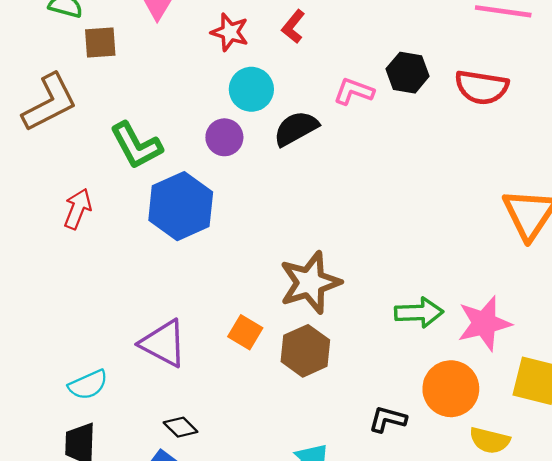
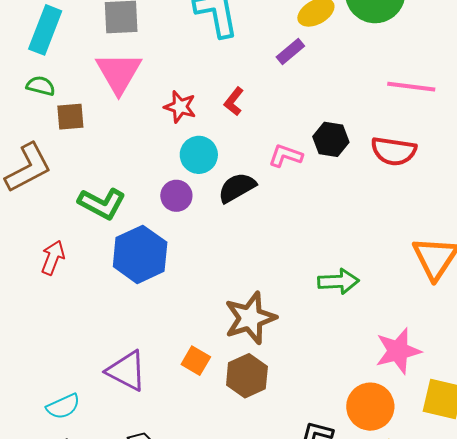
green L-shape: (136, 146) -> (102, 204), turned -33
green arrow: (419, 313) -> (339, 281), moved

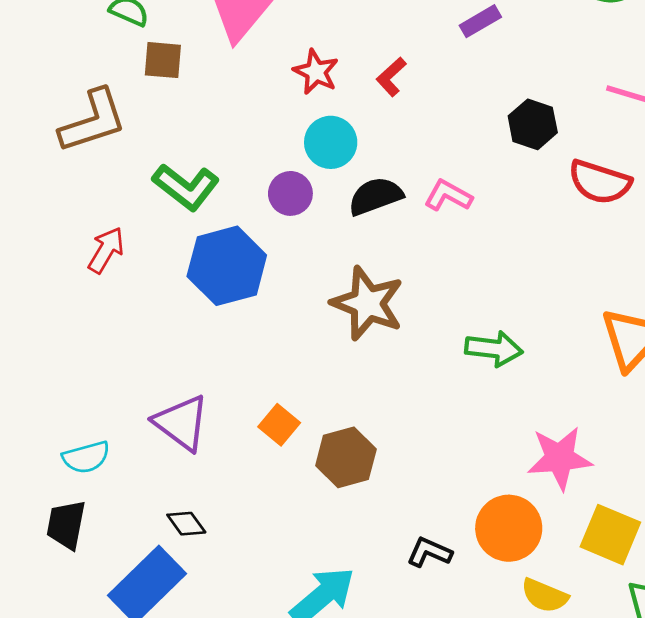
black hexagon: (331, 139) -> (533, 124), moved
pink L-shape: (285, 156) -> (448, 196), moved
brown star: (250, 318) -> (367, 303), moved, turned 30

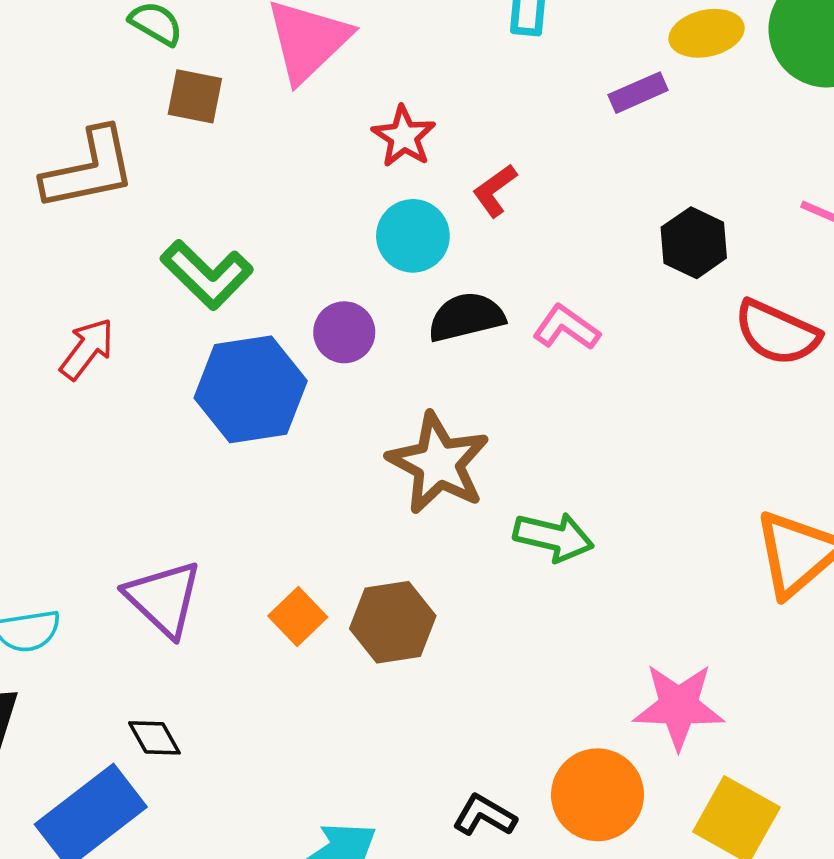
red L-shape: (391, 77) -> (495, 191), moved
purple circle: (290, 193) -> (344, 332), moved
green arrow: (494, 349) -> (554, 537), moved
brown hexagon: (346, 457) -> (393, 622), moved

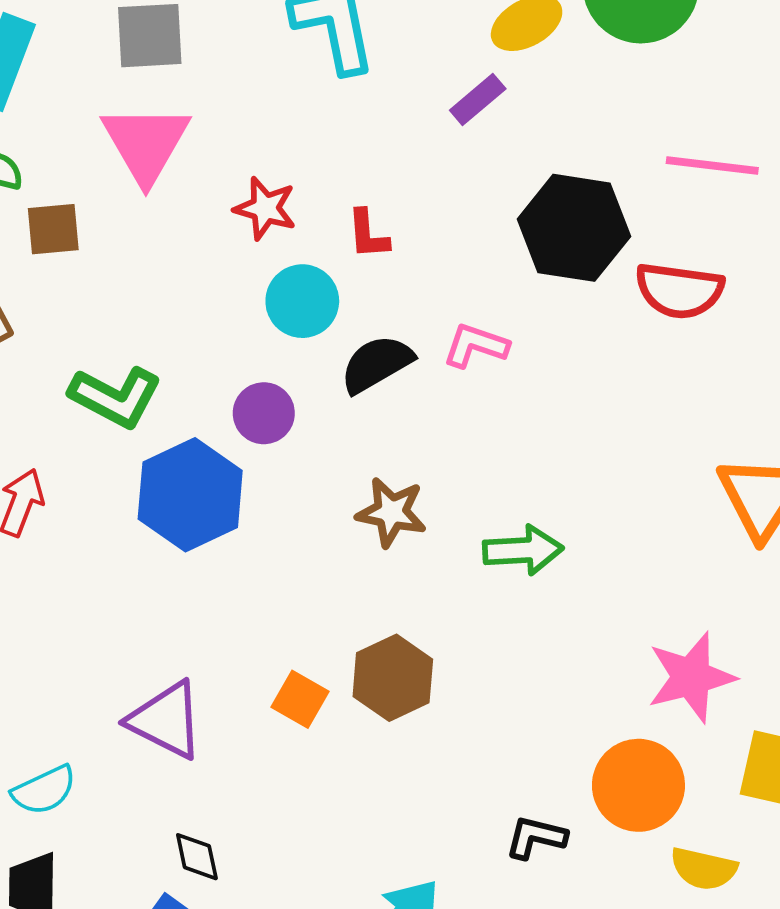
red L-shape: (495, 191) -> (368, 234), turned -42
black hexagon: (694, 243) -> (574, 228), size x1.6
brown star: (438, 463) -> (391, 512), size x0.7
black diamond: (154, 738) -> (197, 857), turned 34

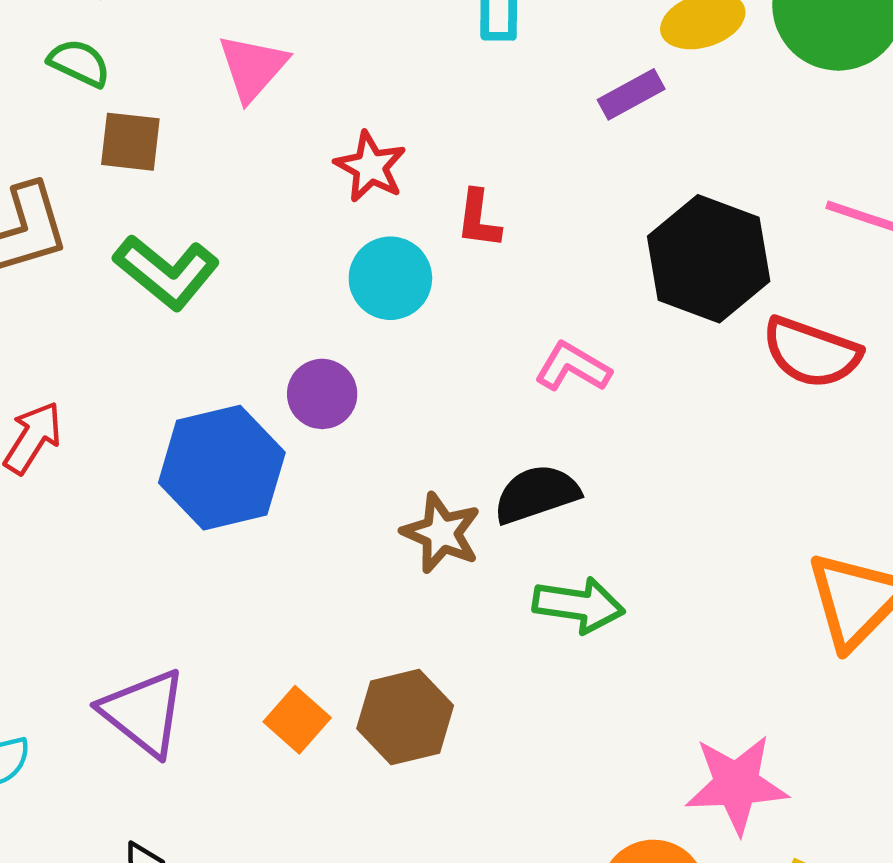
pink triangle: (146, 143) -> (253, 67), size x0.7
black semicircle: (377, 364) -> (537, 494), moved
green L-shape: (115, 397) -> (167, 272), moved

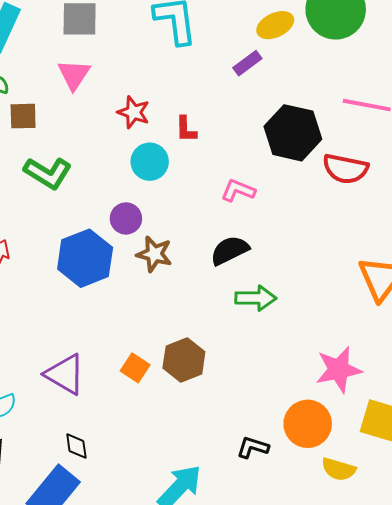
brown star: (441, 533) -> (154, 254), moved

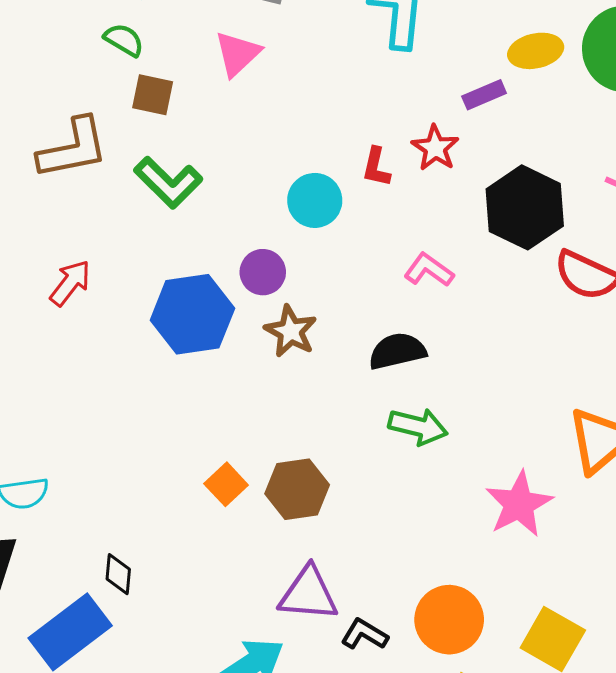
red star: (134, 112) -> (435, 148), moved
pink star: (339, 370) -> (519, 504), moved, turned -30
purple triangle: (65, 374) -> (308, 594), moved, turned -39

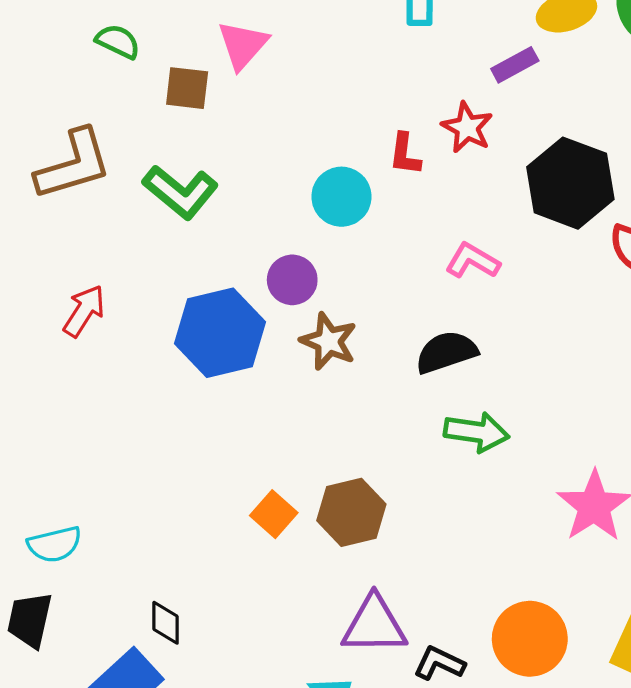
brown square: (153, 95) -> (187, 88), moved

